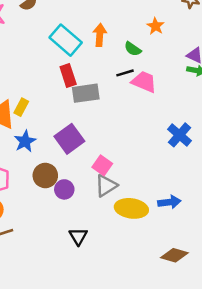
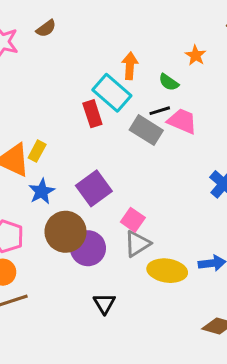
cyan rectangle: (66, 40) -> (112, 93), moved
gray rectangle: (86, 93) -> (146, 130), moved, turned 40
brown circle: (45, 175) -> (66, 232), size x1.4
purple circle: (64, 189) -> (88, 248), size x1.5

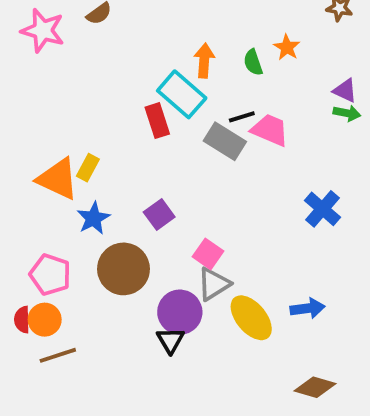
green semicircle: (169, 82) -> (253, 62), moved, turned 36
purple square: (94, 188) -> (159, 214), size x0.7
purple circle: (88, 248) -> (180, 312), moved
yellow ellipse: (167, 271) -> (251, 318), turned 42
black triangle: (104, 304) -> (170, 340), moved

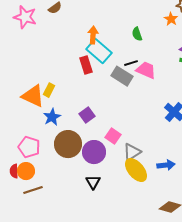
orange star: (287, 47) -> (171, 19), moved
orange arrow: (204, 61) -> (93, 35), moved
gray triangle: (214, 284) -> (132, 152), moved
purple circle: (180, 312) -> (94, 152), moved

